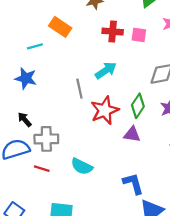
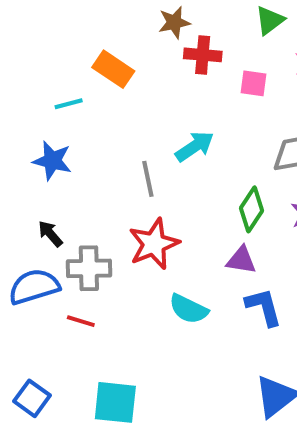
red cross: (113, 32) -> (203, 55), moved
red star: (105, 110) -> (154, 244), moved
cyan semicircle: (82, 166) -> (188, 309), moved
blue L-shape: (133, 184) -> (264, 307), moved

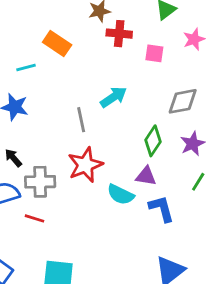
cyan semicircle: (188, 309) -> (121, 194), moved

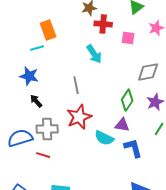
orange rectangle: (57, 43) -> (48, 30), moved, turned 36
cyan arrow: (114, 97) -> (94, 54), moved, turned 90
black arrow: (13, 158) -> (36, 101), moved

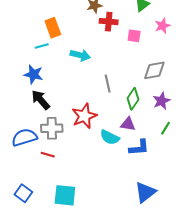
cyan arrow: (94, 54) -> (80, 55), moved, turned -42
gray line: (76, 85) -> (108, 84), moved
black arrow: (36, 101) -> (41, 100), size x1.5
blue L-shape: (133, 148) -> (139, 148), turned 100

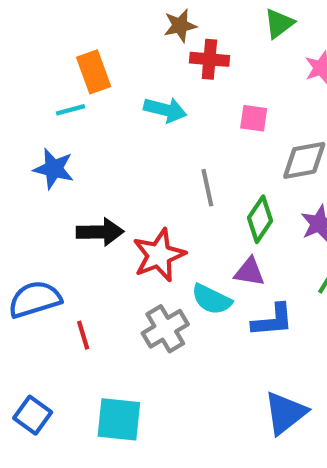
pink square: (134, 36) -> (254, 118), moved
cyan arrow: (80, 55) -> (165, 110), moved
black arrow: (41, 100) -> (100, 232), moved, turned 130
gray cross: (52, 128) -> (165, 329), moved, turned -30
red line: (48, 155) -> (83, 335), turned 56

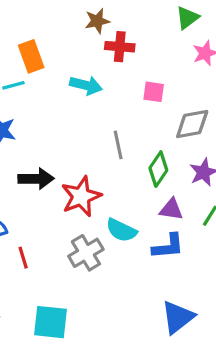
green triangle: (279, 23) -> (187, 18), moved
purple triangle: (249, 272) -> (171, 209), moved

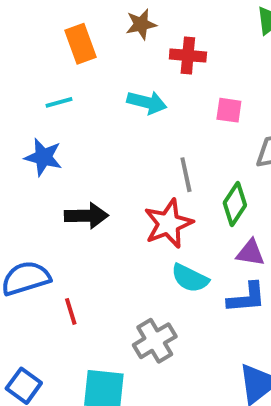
brown star: (97, 21) -> (141, 24), moved
orange rectangle: (31, 56) -> (80, 44), moved
red star: (81, 196) -> (168, 224), moved
gray cross: (86, 253) -> (155, 341), moved

